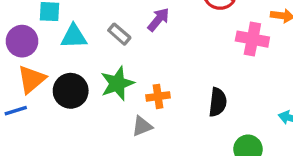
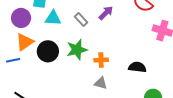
black semicircle: (218, 102) -> (137, 67), turned -96
gray triangle: (142, 126) -> (101, 83), moved, turned 32

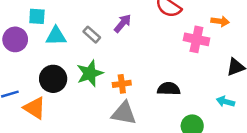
orange triangle: (25, 42) -> (35, 108), moved, turned -48
gray triangle: (101, 83) -> (124, 113), size x1.5

